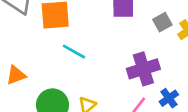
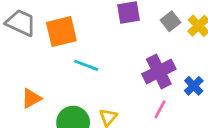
blue cross: (169, 98) -> (194, 86), moved

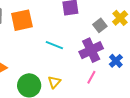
gray square: (170, 21) -> (100, 25), moved
cyan line: (86, 65) -> (54, 45), moved

